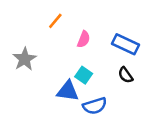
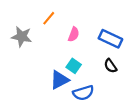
gray star: (25, 59) -> (22, 37), moved, turned -30
blue triangle: (68, 91) -> (60, 80), turned -36

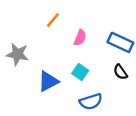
gray star: (22, 37) -> (17, 54), moved
blue triangle: (60, 80) -> (48, 81), moved

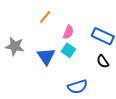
cyan square: (80, 72) -> (68, 50), moved
blue triangle: (48, 81) -> (46, 56), moved, turned -36

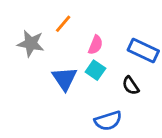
gray star: (15, 46) -> (31, 43), moved
black semicircle: (103, 61) -> (131, 86), moved

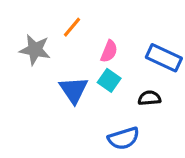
black semicircle: (131, 86) -> (149, 98), turned 120

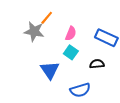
gray star: (35, 50) -> (34, 31), moved
blue triangle: (74, 90) -> (50, 70), moved

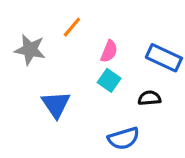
gray star: (34, 31) -> (30, 50), moved
blue triangle: (50, 70) -> (56, 105), moved

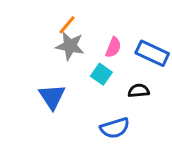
gray star: (30, 50) -> (70, 46), moved
pink semicircle: (109, 51) -> (113, 47), moved

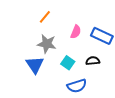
gray star: (70, 46) -> (47, 44), moved
cyan square: (101, 74) -> (68, 63), moved

